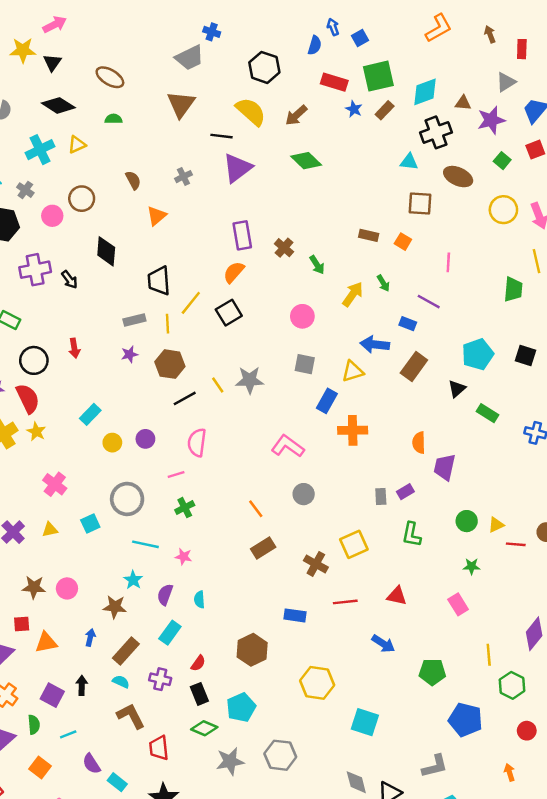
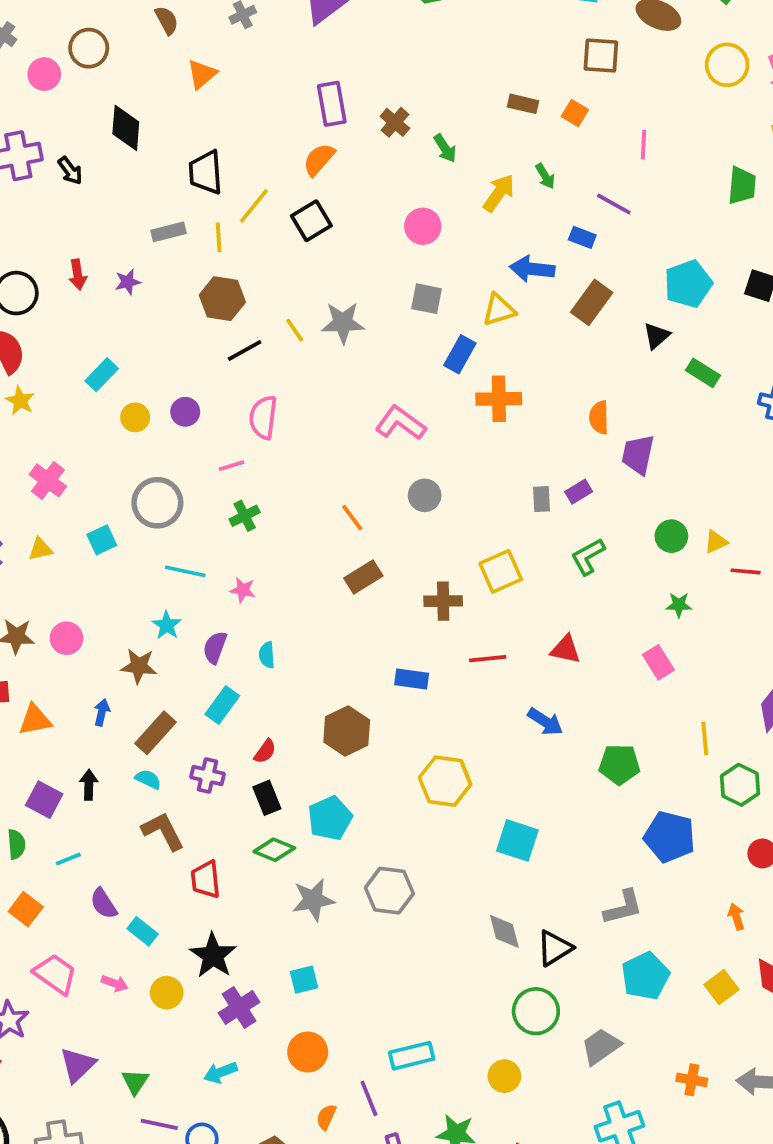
purple star: (130, 354) -> (128, 282), moved
green L-shape: (411, 535) -> (588, 557), turned 50
brown cross: (316, 564) -> (443, 601), turned -30

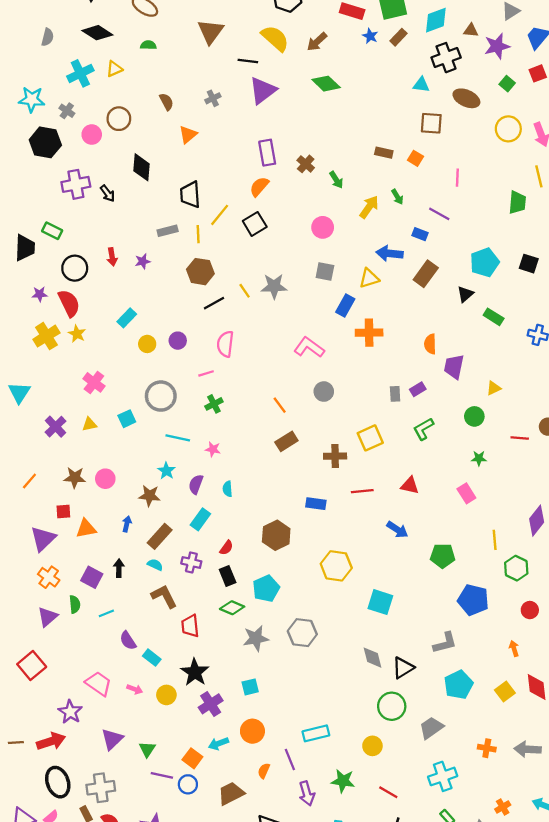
yellow triangle: (716, 542) -> (494, 388), moved
orange square: (26, 909) -> (192, 758), moved
cyan arrow: (220, 1072) -> (218, 744), moved

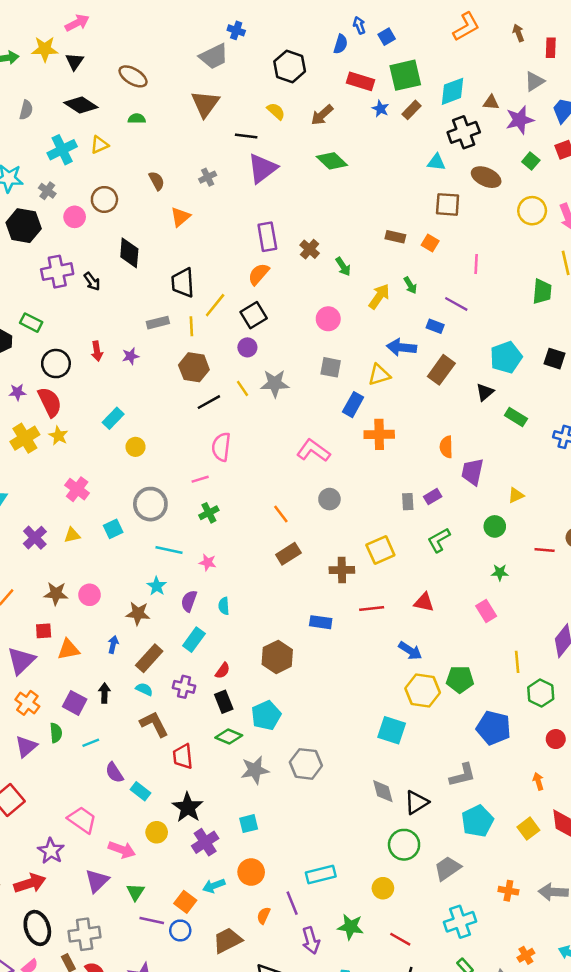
yellow semicircle: (275, 38) -> (276, 111), size x0.6
purple circle: (178, 341) -> (247, 347), moved
yellow hexagon: (336, 566) -> (423, 691), moved
pink arrow: (135, 689) -> (122, 850), moved, size x1.5

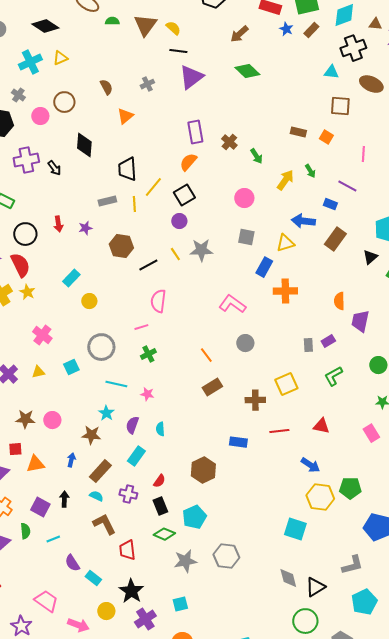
yellow semicircle: (276, 111) -> (173, 28), moved
green semicircle: (137, 119) -> (112, 21), moved
brown hexagon: (194, 367) -> (121, 246), moved

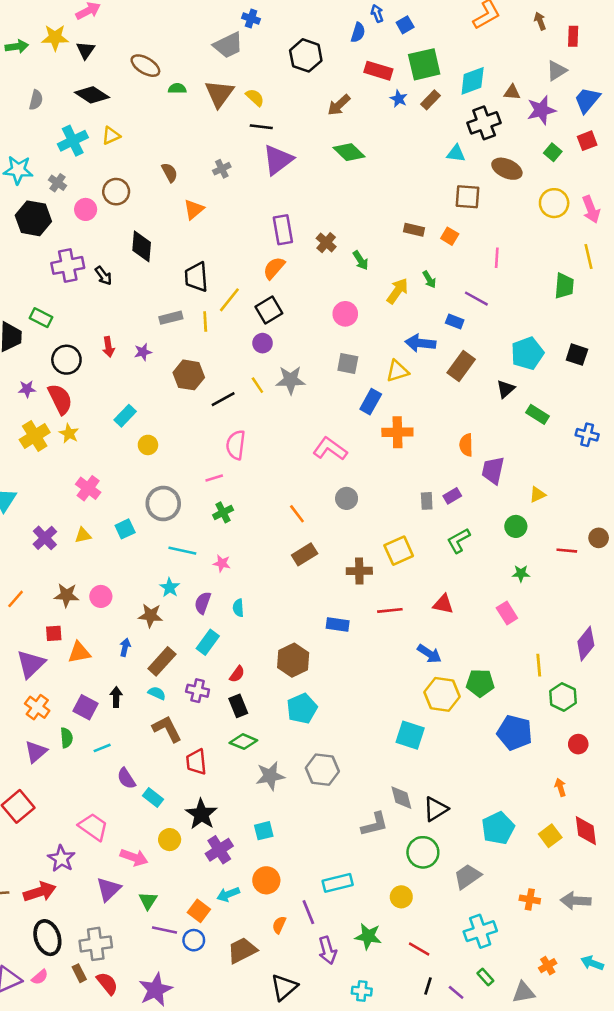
cyan pentagon: (194, 517) -> (302, 708), moved
gray L-shape: (352, 565) -> (375, 824), moved

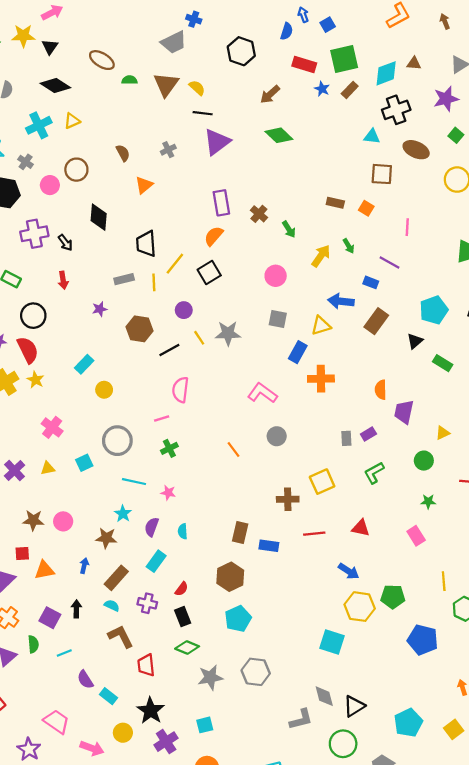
brown triangle: (512, 92) -> (414, 63), moved
purple circle: (263, 343) -> (184, 310), moved
red arrow: (108, 347) -> (63, 280), moved
brown rectangle: (305, 554) -> (240, 532), moved, turned -45

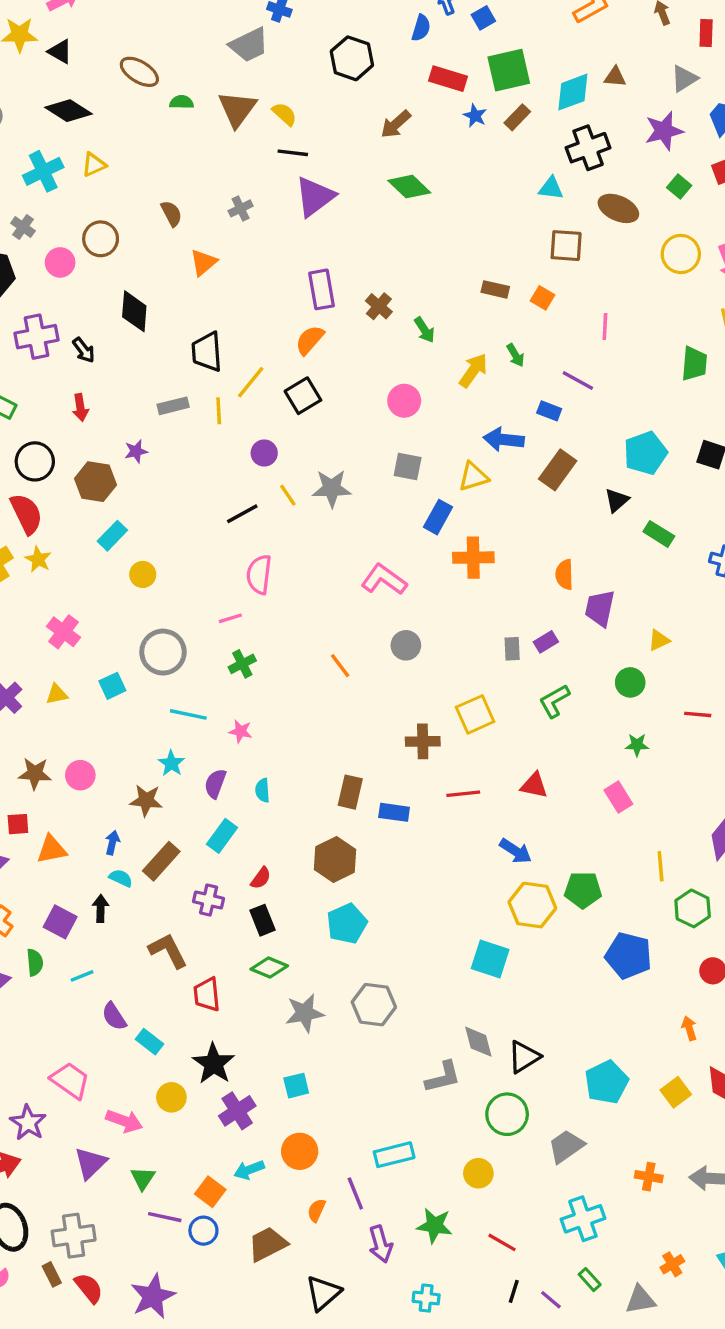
black triangle: (50, 47) -> (60, 52), turned -35
brown hexagon: (139, 329) -> (96, 482), moved
cyan semicircle: (112, 605) -> (121, 878), moved

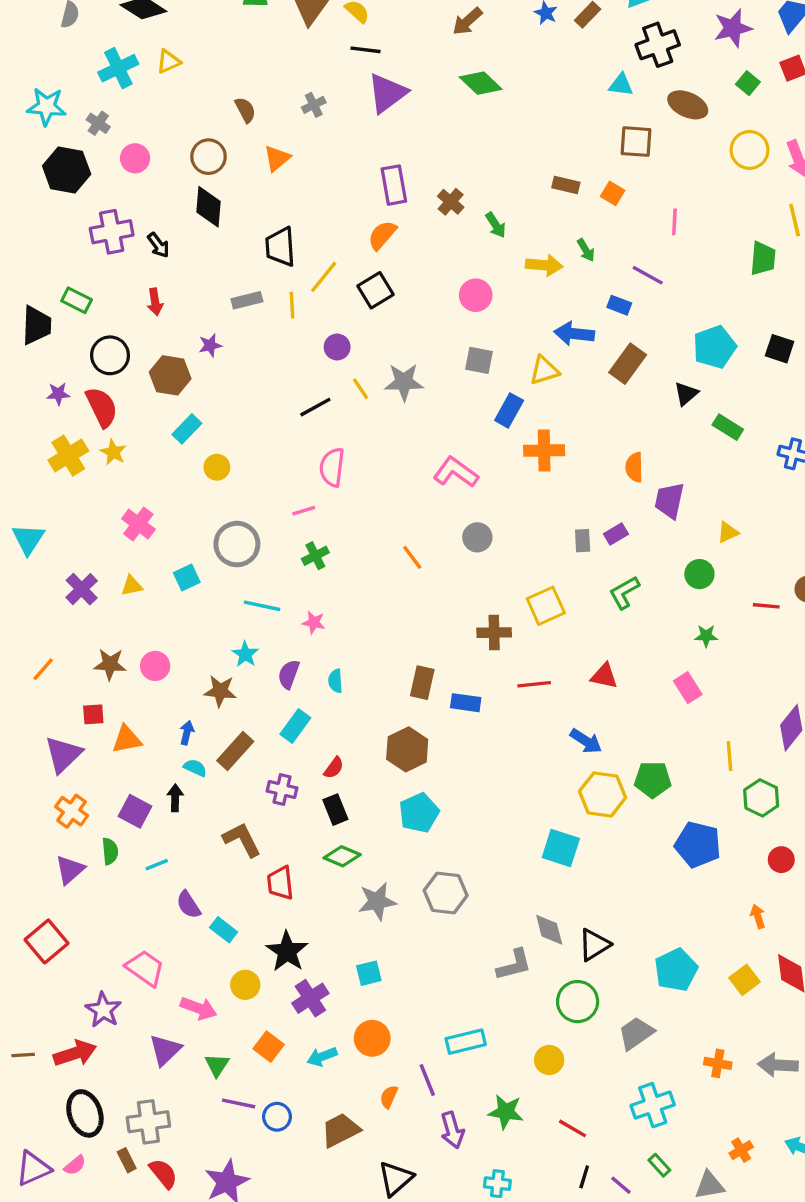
brown circle: (101, 239) -> (209, 157), moved
yellow arrow: (473, 370) -> (544, 265), turned 60
orange square: (210, 1192) -> (269, 1047), moved

